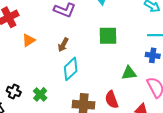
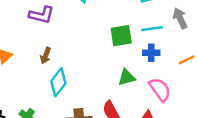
green square: (108, 36) -> (121, 36), moved

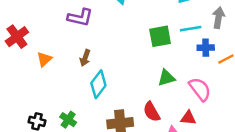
gray arrow: (180, 18) -> (218, 18), turned 36
blue cross: (151, 53) -> (206, 48), moved

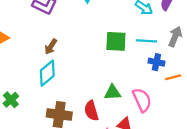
brown arrow: (85, 58) -> (51, 47), moved
green triangle: (166, 78) -> (113, 92), moved

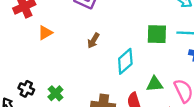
cyan diamond: (47, 73) -> (125, 61), moved

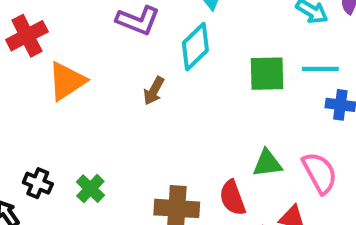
orange triangle: (45, 33) -> (67, 81), size x1.5
cyan diamond: (125, 61) -> (195, 47), moved

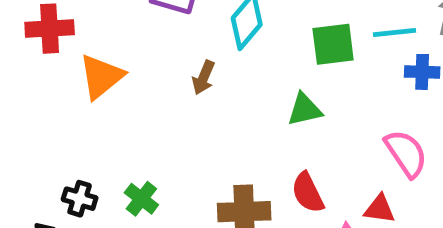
red cross: (27, 36) -> (50, 29), turned 30
green triangle: (267, 163) -> (305, 110), moved

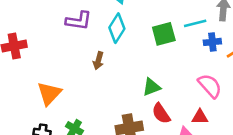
orange triangle: (101, 77) -> (49, 93), moved
green triangle: (305, 110) -> (151, 87), moved

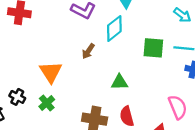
green triangle: (151, 87) -> (120, 82), moved
orange triangle: (49, 93) -> (51, 72), moved, turned -35

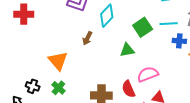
green square: (153, 48) -> (143, 27), turned -30
green triangle: (120, 82) -> (127, 50), moved
pink semicircle: (178, 107) -> (148, 74), moved, turned -80

